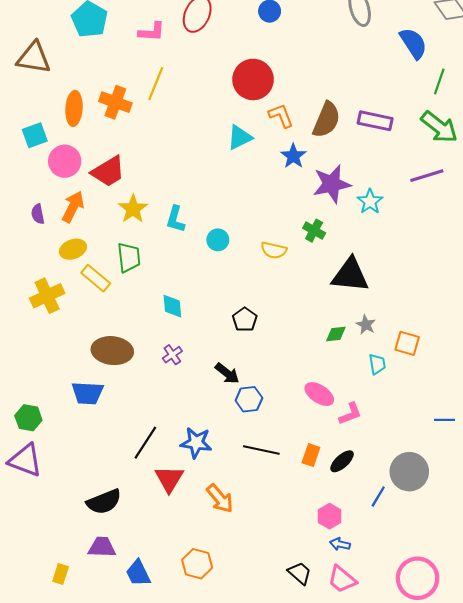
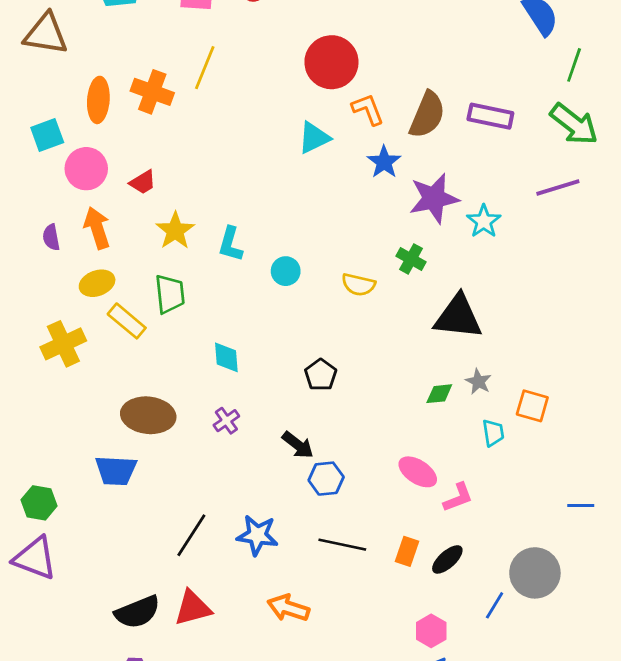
red trapezoid: (108, 172) -> (143, 182), size x0.6
orange arrow: (73, 207) -> (97, 228), turned -44
red triangle: (169, 479) -> (193, 608), moved, turned 44
orange arrow: (220, 499) -> (288, 608), turned 148

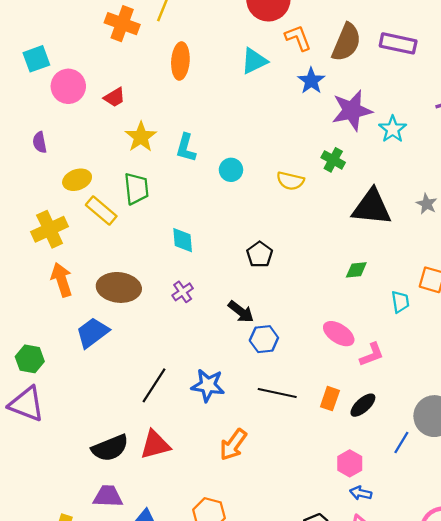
orange ellipse: (98, 100) -> (180, 61), moved
orange arrow: (97, 228) -> (62, 280), moved
gray star: (478, 382) -> (427, 204), moved
blue trapezoid: (116, 471) -> (92, 333), turned 140
orange arrow: (288, 608) -> (233, 445), turned -72

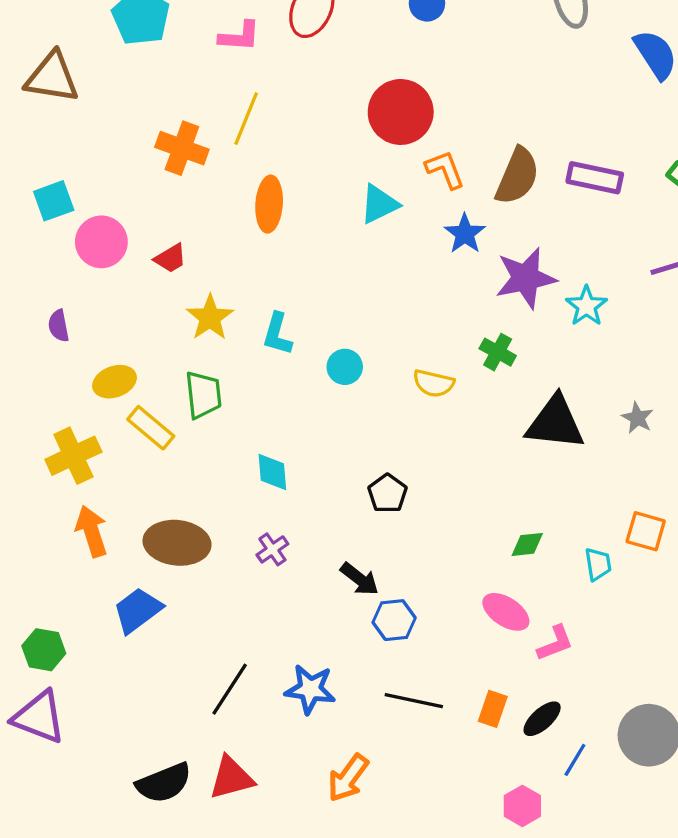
green diamond: (356, 270) -> (527, 544), moved
blue line: (401, 442) -> (575, 760), moved

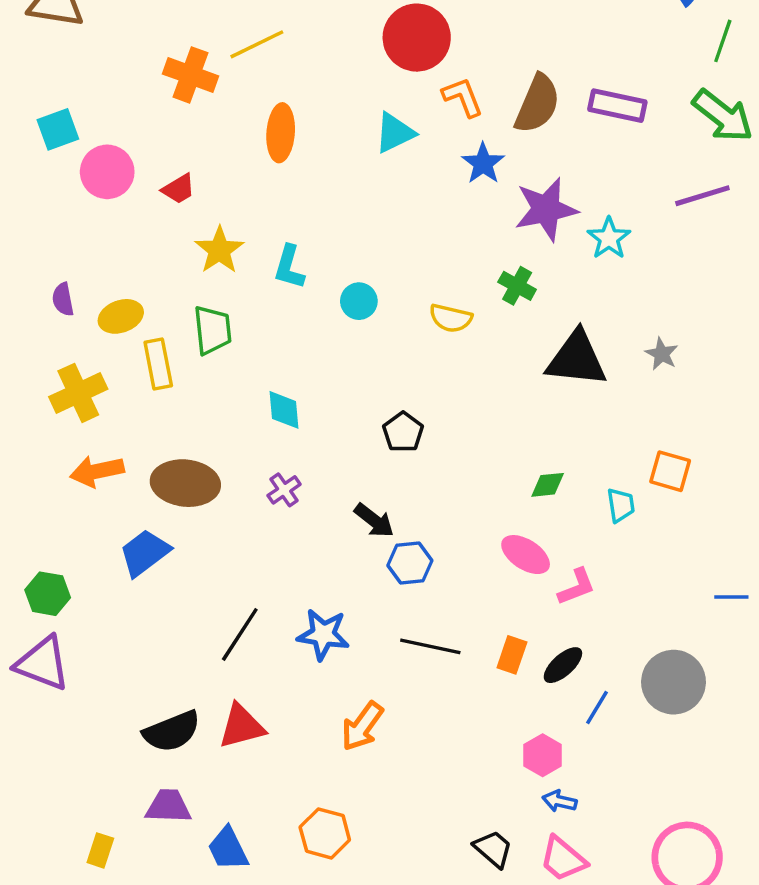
yellow line: (246, 119) -> (257, 44), turned 42
purple semicircle: (59, 326) -> (63, 299), moved
yellow rectangle: (151, 428) -> (158, 364), turned 39
orange arrow: (92, 531) -> (97, 471), turned -84

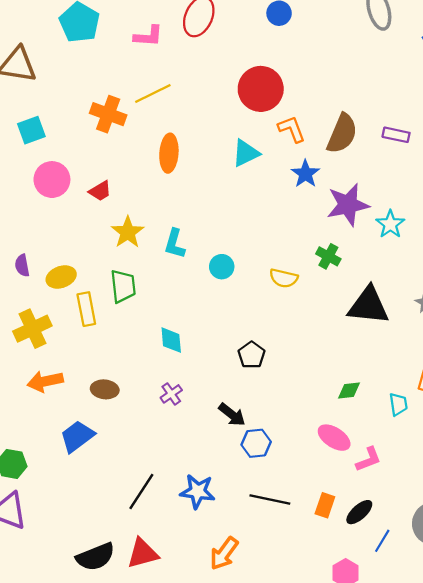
purple rectangle: (617, 106) -> (396, 135), size x0.7
cyan square: (58, 129) -> (31, 130), moved
brown ellipse: (185, 483) -> (105, 389), size x0.6

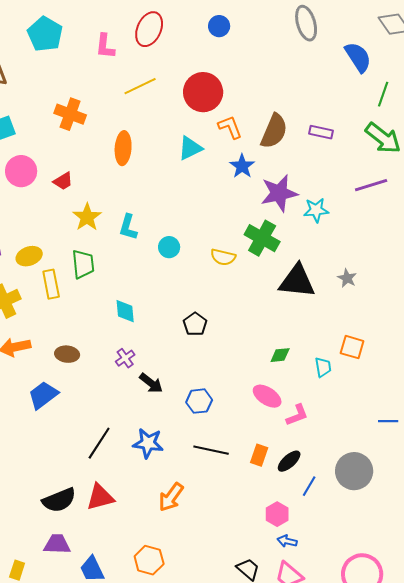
pink L-shape: (148, 36) -> (105, 46), turned 92
yellow line: (153, 93) -> (140, 86), moved
cyan star: (390, 224) -> (316, 210), turned 30
green cross: (328, 256) -> (262, 238), size x1.6
black arrow: (232, 415) -> (151, 383), moved

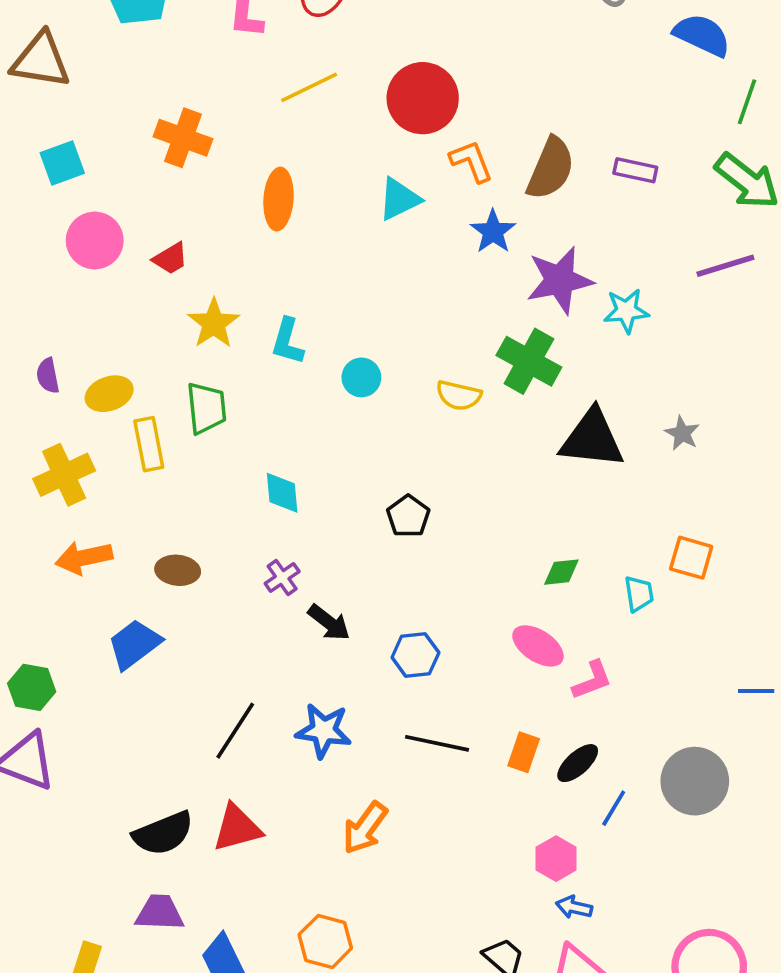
blue semicircle: (358, 57) -> (702, 35), turned -32

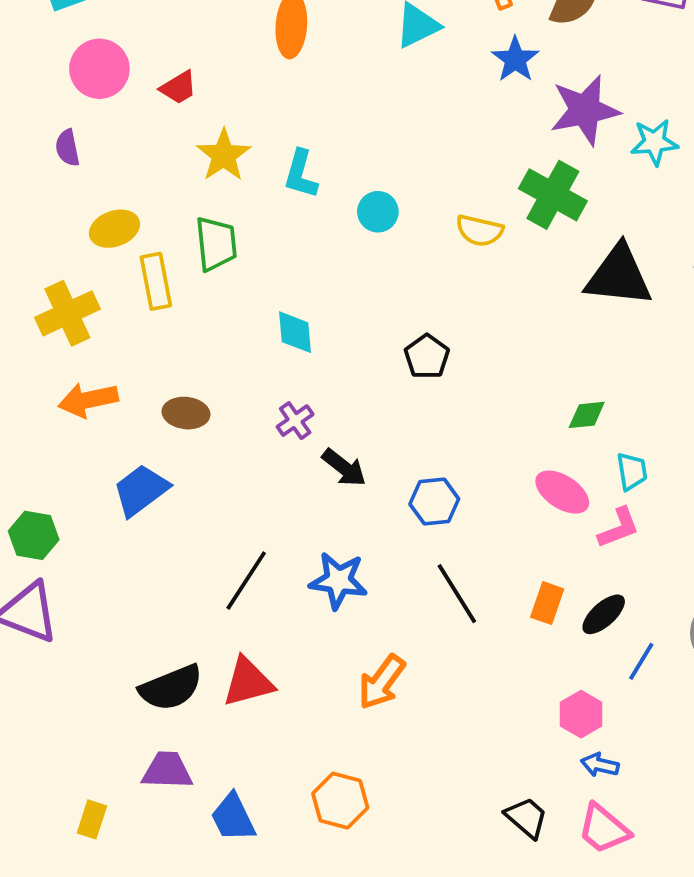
purple semicircle: (48, 376) -> (67, 148), moved
cyan trapezoid: (639, 594) -> (632, 471), moved
black line: (437, 743) -> (457, 594), turned 46

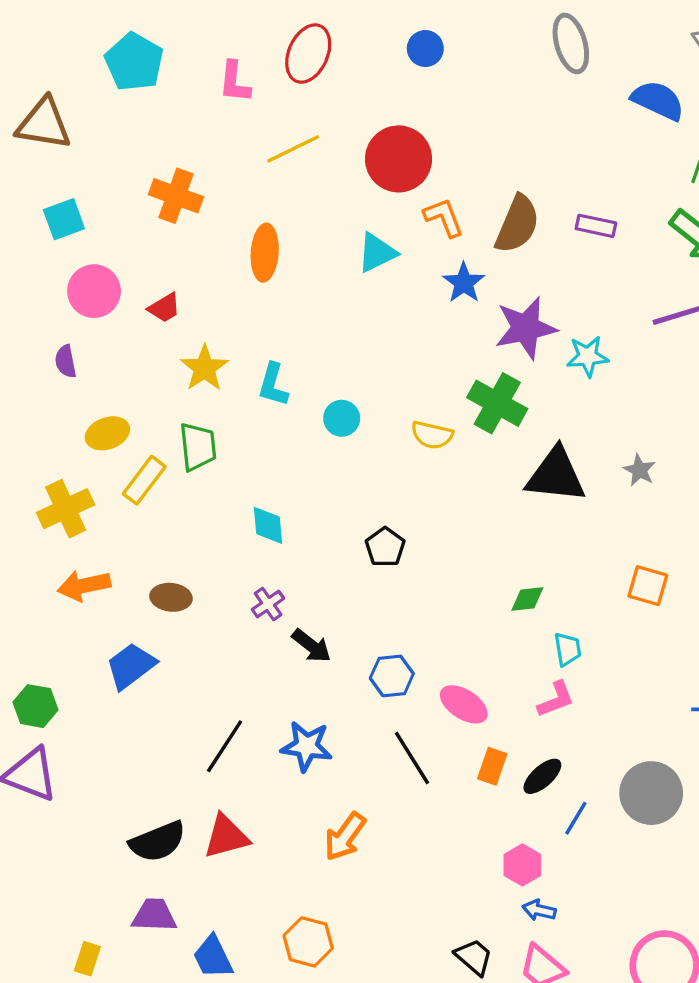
yellow rectangle: (156, 281) -> (144, 480), turned 48
pink ellipse: (562, 492) -> (464, 704), moved

